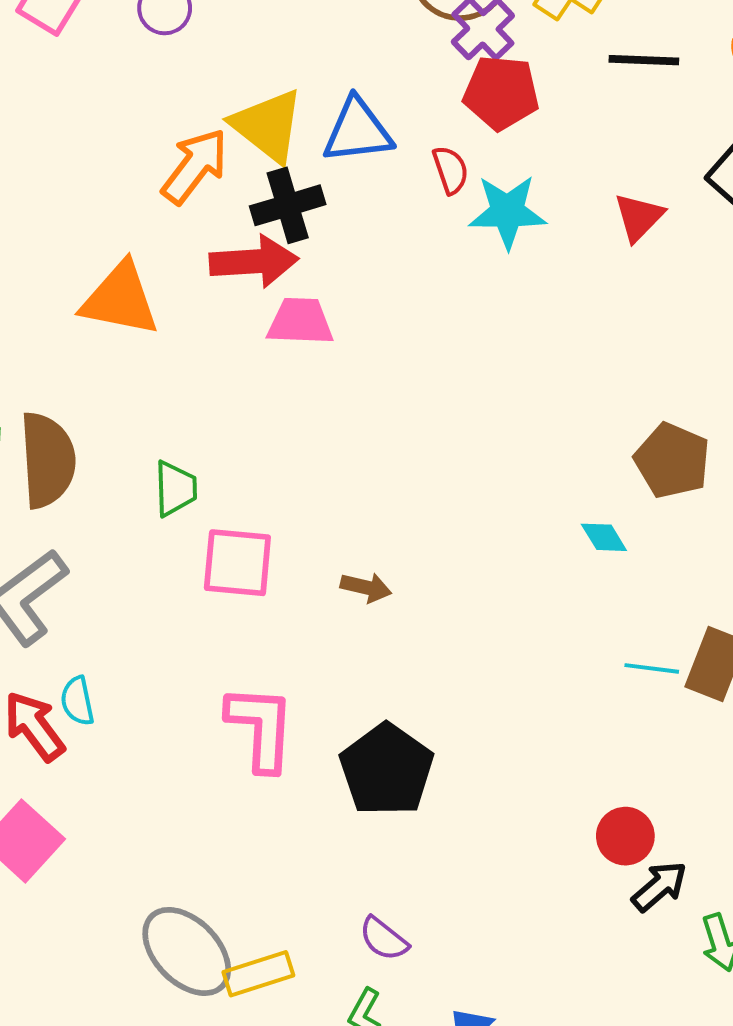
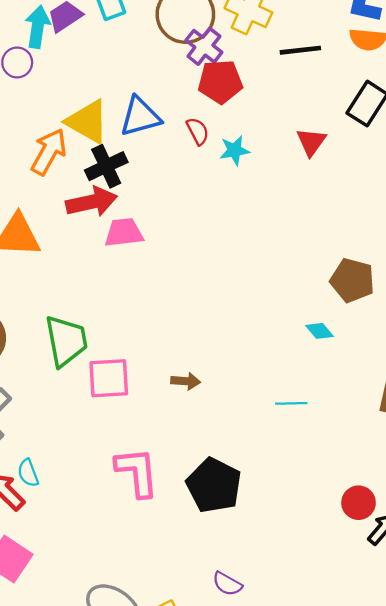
cyan star: (507, 212) -> (235, 150), size x0.7
green trapezoid: (175, 489) -> (66, 341), size x1.6
cyan line: (652, 668) -> (291, 403), moved

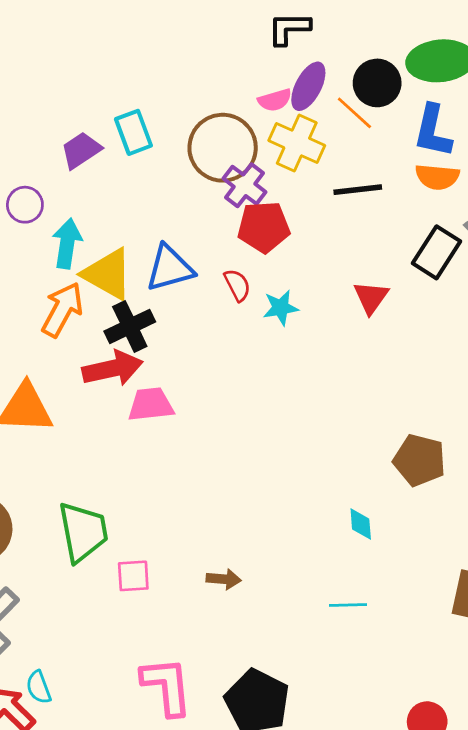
cyan arrow: (38, 27) -> (67, 243), moved
cyan diamond: (319, 331) -> (361, 524), moved, turned 36
pink square: (109, 378) -> (133, 576), size x0.7

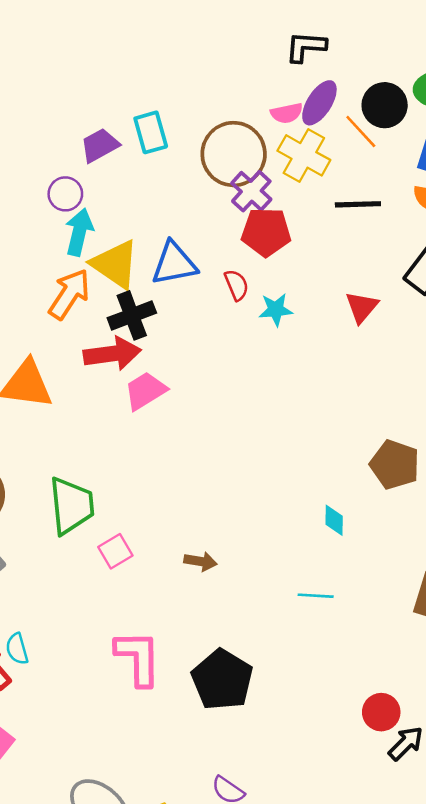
purple circle: (25, 205) -> (65, 194), moved
pink trapezoid: (151, 404) -> (145, 391), turned -30
pink square: (133, 576) -> (115, 551), turned -32

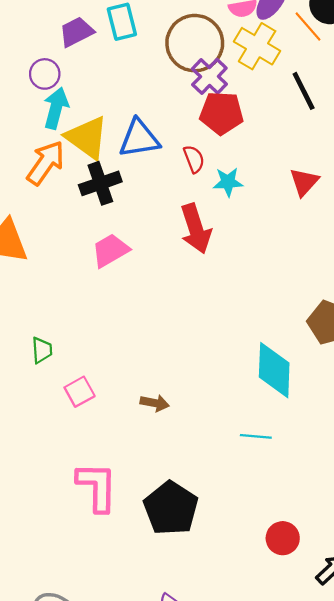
black line: (358, 204) -> (304, 91), turned 63
red arrow: (112, 354) -> (196, 229), moved, turned 78
green trapezoid: (71, 506) -> (42, 350), size x0.5
cyan diamond: (334, 520) -> (274, 370), size x2.0
red circle: (381, 712) -> (283, 538), moved

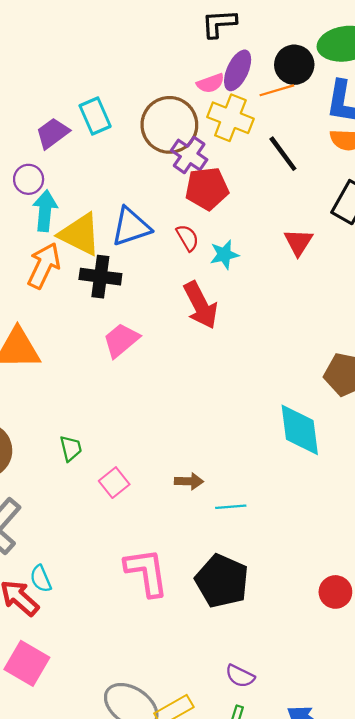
orange line: (308, 27) -> (277, 90), turned -56
black cross: (100, 183) -> (100, 277), turned 36
cyan line: (256, 436) -> (231, 507), moved

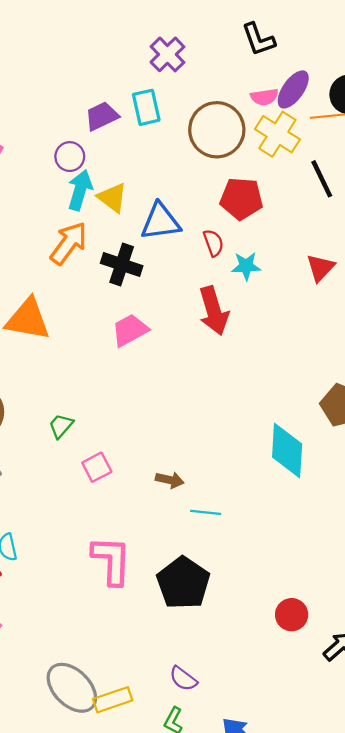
black L-shape: (219, 23) -> (258, 39), moved, turned -117
purple cross: (189, 155) -> (167, 54), moved
yellow triangle: (80, 234) -> (112, 198), moved, size x0.7
green trapezoid: (71, 448) -> (61, 426), turned -136

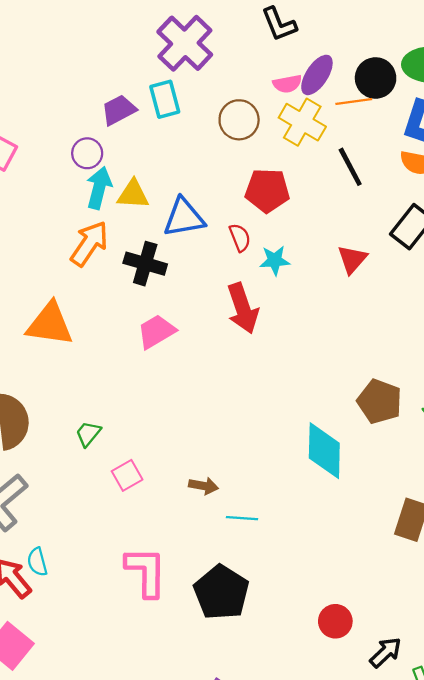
purple cross: (167, 54) -> (185, 43), size x1.5
brown circle: (217, 130) -> (239, 120), size x0.7
yellow triangle: (112, 198) -> (133, 194), turned -32

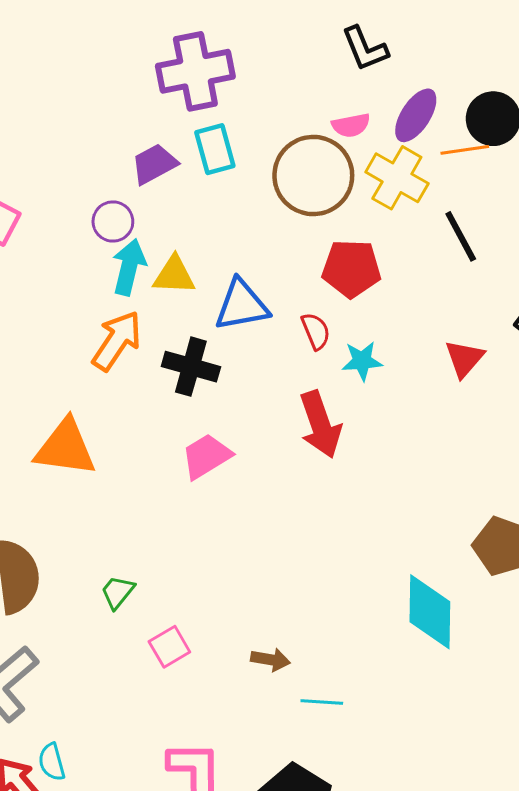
purple cross: (185, 43) -> (195, 71), moved, turned 36
pink semicircle: (287, 84) -> (351, 125), moved
brown circle: (239, 120) -> (313, 175), size x1.5

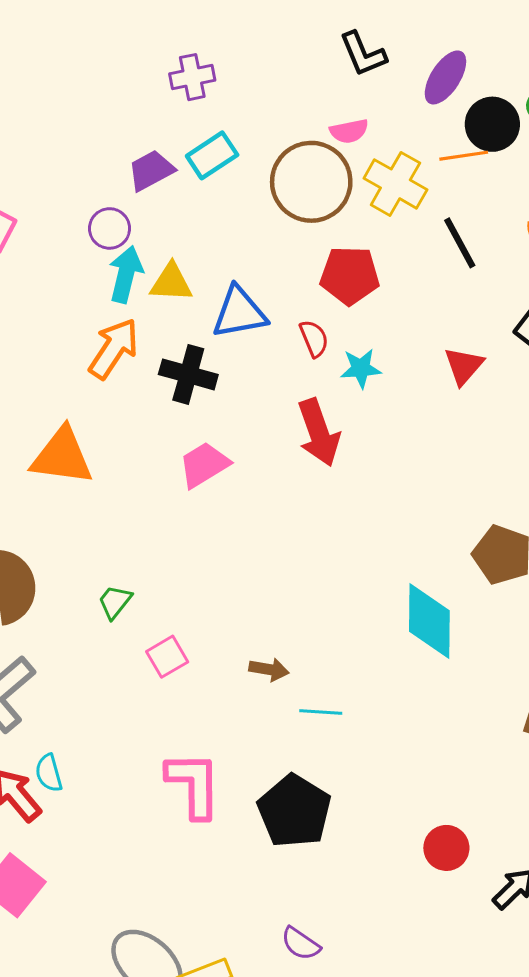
purple cross: (195, 71) -> (192, 77), size x0.6
purple ellipse: (416, 115) -> (445, 77), moved
cyan rectangle: (215, 149) -> (212, 155), turned 72

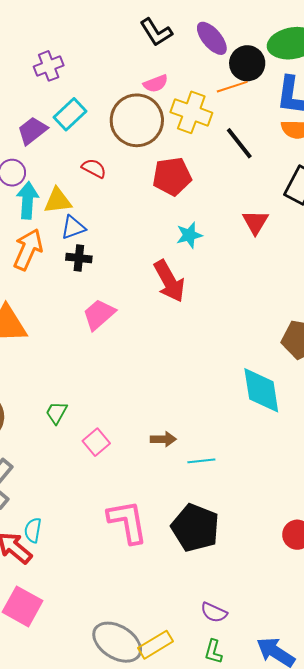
purple ellipse: (445, 77) -> (212, 38), turned -63
blue triangle: (239, 313) -> (73, 227), moved, size x0.7
red semicircle: (314, 339) -> (94, 168), moved, turned -30
black cross: (188, 374) -> (79, 258), size x0.7
cyan semicircle: (49, 773) -> (33, 530), turned 35

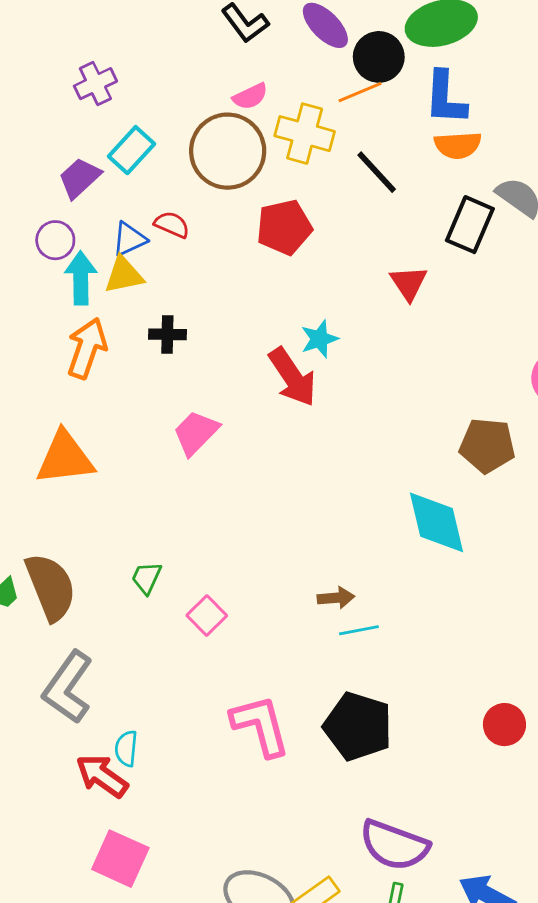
blue triangle: (73, 227) -> (129, 239), moved
cyan star: (189, 235) -> (319, 339), moved
black cross: (79, 258) -> (167, 334), moved
brown arrow: (163, 439) -> (336, 598), moved
purple semicircle: (214, 612) -> (394, 845), size x1.8

